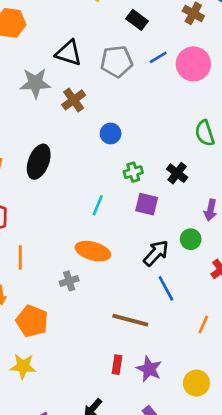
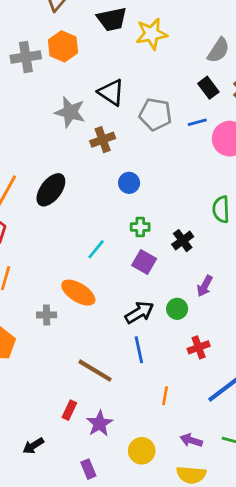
black rectangle: (137, 20) -> (208, 88), moved
orange line: (203, 325) -> (165, 396), turned -30

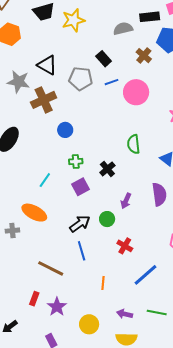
gray semicircle: (218, 50) -> (123, 29), turned -132
black rectangle: (208, 88) -> (104, 59), moved
brown cross: (103, 140) -> (44, 100), size x1.4
purple square: (144, 262) -> (81, 187), turned 36
red cross: (199, 347) -> (125, 246), turned -35

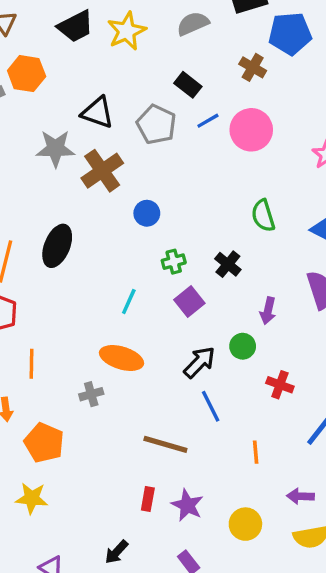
gray semicircle: (123, 29) -> (193, 24), moved
gray pentagon: (81, 79) -> (156, 124), turned 30

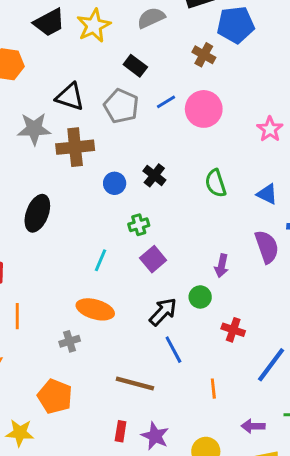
black rectangle: (188, 85) -> (135, 66), moved
brown cross: (102, 171) -> (75, 147), turned 30
black cross: (228, 264) -> (154, 175), moved
orange pentagon: (44, 443) -> (55, 396), moved

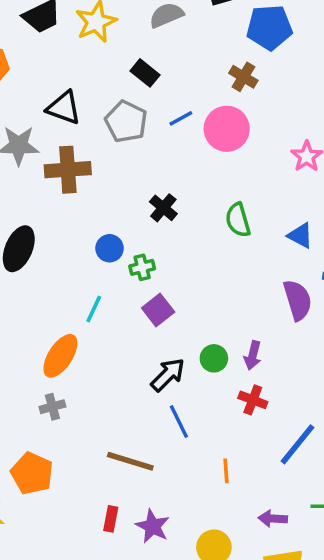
brown cross: (204, 55) -> (243, 77), moved
blue circle: (115, 183) -> (110, 248), moved
purple arrow: (221, 266) -> (253, 355), moved
orange ellipse: (95, 309) -> (60, 356), moved, turned -75

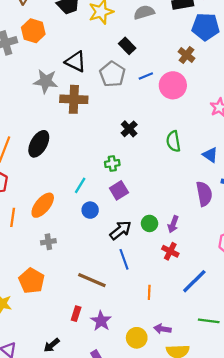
blue circle: (110, 248) -> (90, 210), moved
orange ellipse: (60, 356) -> (43, 205), moved
purple arrow: (273, 519) -> (162, 329), moved

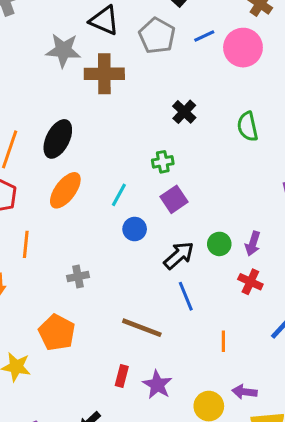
orange ellipse: (43, 205) -> (65, 190), moved

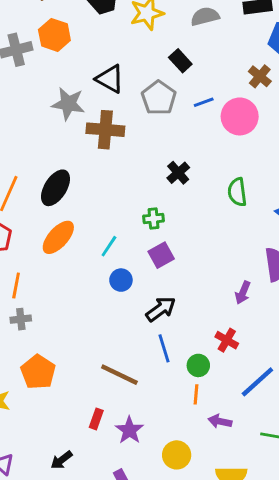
green circle: (219, 244) -> (198, 365), moved
purple arrow: (253, 244) -> (243, 293), moved
gray cross: (78, 276) -> (21, 319), moved
purple arrow: (245, 392) -> (220, 421), moved

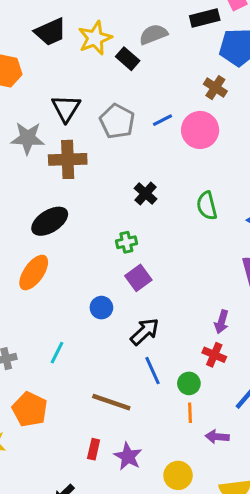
black rectangle: (180, 61) -> (128, 59), moved
black triangle: (110, 79) -> (66, 108), turned 40
black ellipse: (55, 188) -> (50, 221), moved, turned 33
cyan line: (109, 246) -> (57, 353), moved
purple arrow: (243, 293) -> (222, 322), moved

